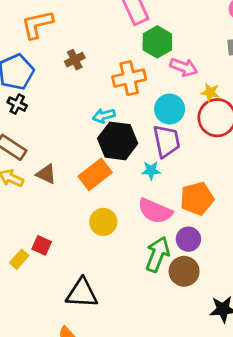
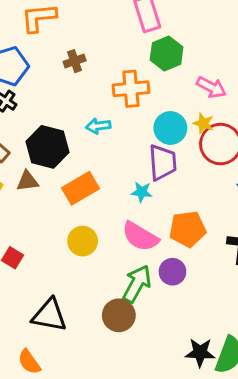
pink arrow: (184, 67) -> (211, 87), moved
yellow star: (210, 92) -> (203, 123), moved
black hexagon: (118, 141) -> (48, 147), moved
brown triangle: (46, 174) -> (27, 181), turned -40
brown circle: (184, 271) -> (119, 315), moved

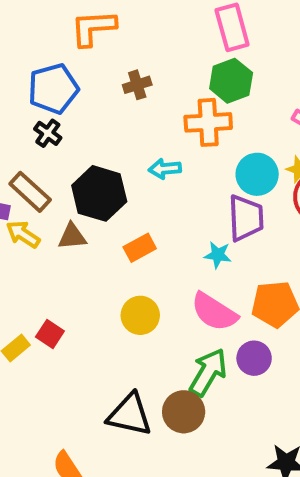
green hexagon: (167, 53) -> (231, 81), moved
orange rectangle: (80, 188) -> (140, 248), size x0.7
black triangle: (49, 315) -> (130, 415), moved

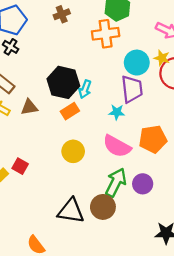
cyan arrow: (165, 169) -> (85, 89), moved, turned -60
black hexagon: (99, 193) -> (63, 82), moved
purple circle: (254, 358) -> (143, 184), moved

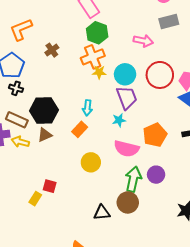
yellow star: (162, 58) -> (99, 72), moved
black hexagon: (63, 82) -> (44, 110), moved
black triangle: (71, 211) -> (102, 213), size x0.7

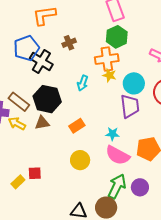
black cross: (16, 88) -> (41, 61), moved, size x1.6
cyan arrow: (87, 108) -> (83, 83), moved
cyan star: (119, 120) -> (112, 134), moved
red square: (50, 186) -> (35, 173), turned -32

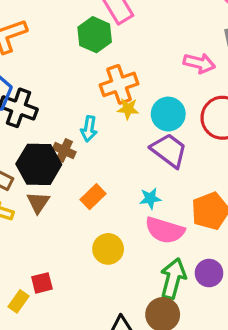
green hexagon: (117, 37) -> (95, 35), moved
brown cross: (69, 43) -> (64, 151), moved, turned -32
purple trapezoid: (130, 106) -> (169, 150), turned -35
brown triangle: (42, 123) -> (38, 202), turned -35

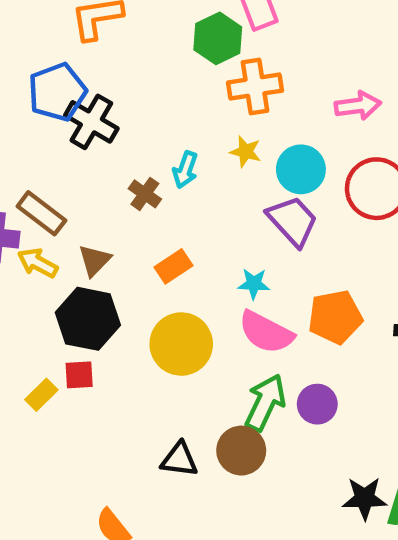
pink arrow: (199, 63) -> (358, 106), turned -32
orange cross: (119, 84) -> (255, 87), moved
black hexagon: (39, 164) -> (88, 319), moved
yellow circle: (108, 249) -> (181, 344), size x1.4

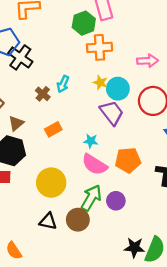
yellow star: (246, 152) -> (100, 83), moved
yellow circle: (181, 344) -> (51, 183), moved

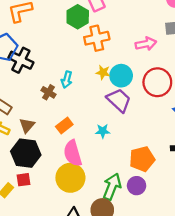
orange pentagon: (128, 160) -> (142, 159), moved
pink semicircle: (95, 165) -> (73, 153), moved, turned 50

